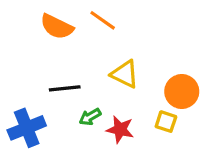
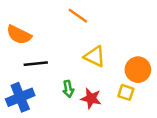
orange semicircle: (57, 27) -> (19, 35), moved
black line: (65, 88) -> (36, 64), moved
green arrow: (90, 117) -> (68, 89), turned -70

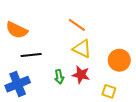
orange line: (78, 16) -> (77, 25), moved
yellow square: (126, 92) -> (109, 91), moved
red star: (91, 98) -> (81, 75), moved

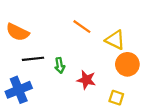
yellow triangle: (82, 49) -> (115, 40), moved
green arrow: (59, 77) -> (60, 65), moved

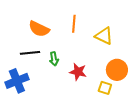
orange line: (82, 27) -> (74, 24), turned 60
orange semicircle: (18, 32) -> (39, 29), moved
orange circle: (127, 64) -> (117, 70), moved

